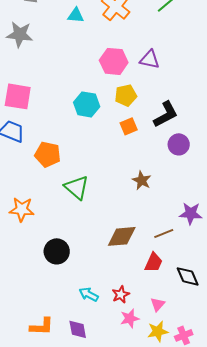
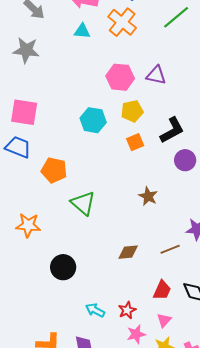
brown diamond: (122, 236) -> (128, 252), size x0.7
red trapezoid: (154, 262) -> (162, 290), moved

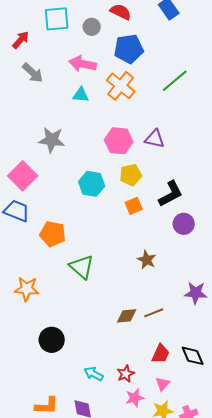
gray star: (26, 50) -> (52, 140), moved
pink square: (24, 112) -> (23, 176), turned 36
brown line: (170, 249) -> (154, 313), moved
black circle: (63, 267) -> (52, 340), moved

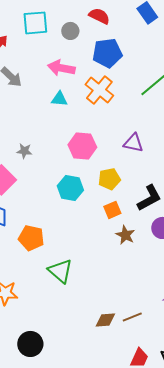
gray star: (52, 140) -> (24, 151), moved, size x0.6
pink hexagon: (119, 141) -> (82, 146), moved
brown star: (147, 260) -> (125, 235), moved

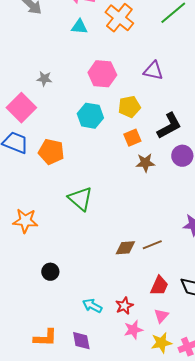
brown star: (125, 235) -> (145, 163), turned -30
orange pentagon: (31, 238) -> (51, 152), moved
black circle: (30, 344) -> (50, 272), size x0.7

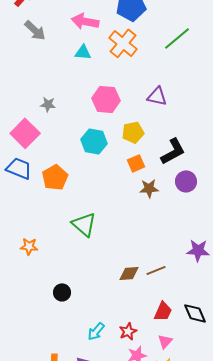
orange pentagon: (51, 152) -> (55, 177), turned 30
orange star: (25, 221) -> (29, 246), size x0.7
black circle: (50, 272) -> (62, 292), moved
cyan arrow: (92, 306) -> (96, 331), turned -78

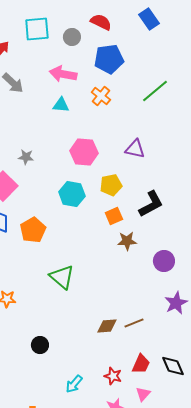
orange cross: (123, 43) -> (101, 96), size x0.7
purple circle: (186, 181) -> (164, 261), moved
purple star: (198, 250) -> (176, 303), turned -30
red star: (128, 331) -> (113, 376), moved, turned -30

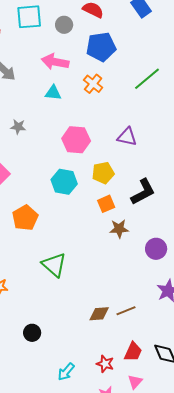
gray star: (26, 157) -> (18, 127), moved

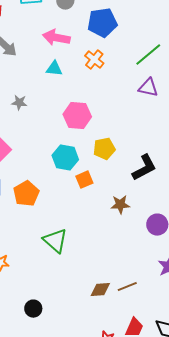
purple triangle: (127, 137) -> (148, 88), moved
orange square: (106, 204) -> (84, 180), moved

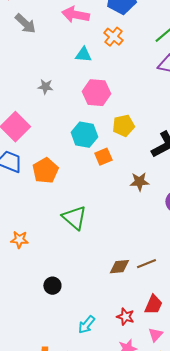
cyan triangle: (54, 69) -> (83, 55), moved
gray star: (19, 103) -> (45, 87), moved

